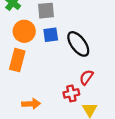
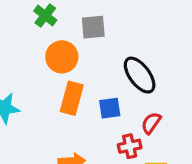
blue square: (51, 35) -> (110, 108), moved
orange rectangle: (17, 60) -> (72, 98), moved

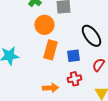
red cross: (130, 146) -> (74, 79), moved

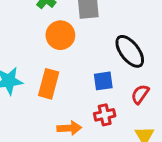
orange rectangle: (50, 50) -> (49, 84), moved

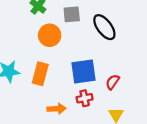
black ellipse: (130, 51) -> (104, 27), moved
blue square: (103, 81) -> (83, 71), size x1.6

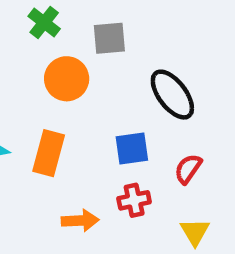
black ellipse: (104, 27) -> (172, 95), moved
blue square: (83, 71) -> (132, 149), size x0.7

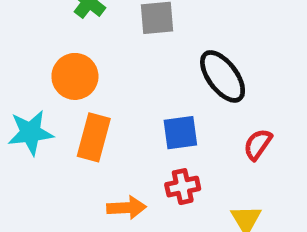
orange circle: (67, 79) -> (75, 76), moved
red semicircle: (188, 169) -> (258, 144), moved

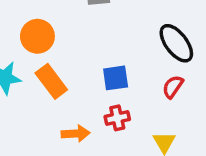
black ellipse: (223, 76) -> (176, 43), moved
orange rectangle: (94, 137) -> (51, 81), turned -52

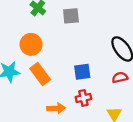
red semicircle: (173, 87) -> (120, 77), turned 42

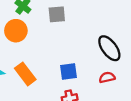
orange circle: (31, 44) -> (16, 31), moved

